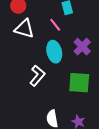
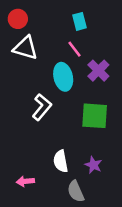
pink line: (55, 25) -> (74, 49), moved

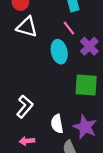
white L-shape: (42, 107) -> (25, 107), moved
purple star: (93, 165) -> (85, 127), size x1.6

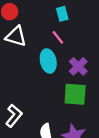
purple cross: (89, 46) -> (78, 66), moved

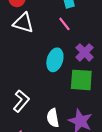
cyan ellipse: (48, 61) -> (55, 60), moved, turned 30

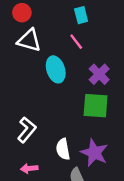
cyan ellipse: (55, 60) -> (56, 69), moved, turned -35

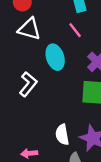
white L-shape: (27, 130) -> (28, 84), moved

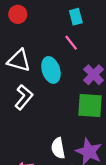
white triangle: (29, 29) -> (19, 60), moved

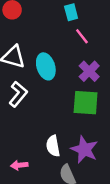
pink line: (71, 43) -> (82, 36), moved

